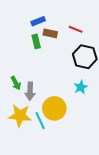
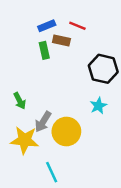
red line: (76, 29) -> (77, 26), moved
gray arrow: (30, 91) -> (43, 122), moved, turned 30
cyan line: (40, 121) -> (52, 172), moved

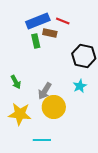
blue rectangle: (47, 26) -> (38, 21), size x1.6
gray arrow: (43, 122) -> (45, 91), moved
cyan line: (52, 172) -> (42, 140), turned -66

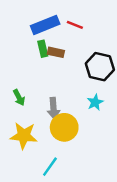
brown rectangle: (50, 33) -> (56, 52), moved
gray arrow: (45, 91) -> (53, 108), turned -36
cyan line: (42, 140) -> (50, 167), turned -54

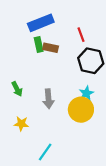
red line: (75, 25) -> (81, 35), moved, turned 48
yellow circle: (64, 127) -> (81, 110), moved
yellow star: (24, 136) -> (21, 124), size x0.6

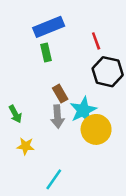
brown rectangle: (51, 48) -> (60, 94), moved, turned 48
green arrow: (17, 89) -> (15, 114), moved
cyan star: (86, 93) -> (83, 110), moved, size x1.5

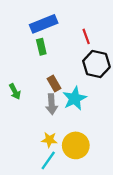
green arrow: (15, 114) -> (15, 92), moved
yellow circle: (96, 129) -> (76, 145), moved
yellow star: (26, 146) -> (49, 140), moved

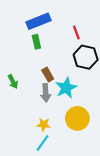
yellow circle: (76, 145) -> (77, 118), moved

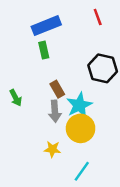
red line: (76, 32) -> (98, 17), moved
yellow circle: (77, 118) -> (81, 128), moved
cyan line: (43, 143) -> (82, 171), moved

